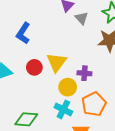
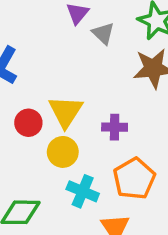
yellow circle: (68, 87) -> (63, 152), moved

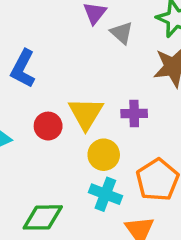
purple cross: (115, 127) -> (134, 113), moved
yellow circle: (63, 152) -> (104, 155), moved

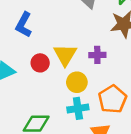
cyan cross: (105, 194) -> (78, 108), turned -30

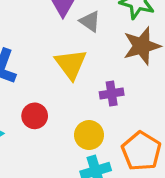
yellow triangle: (65, 55) -> (71, 64), moved

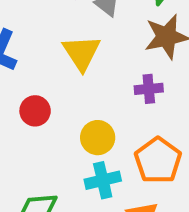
purple cross: (112, 94) -> (149, 89), moved

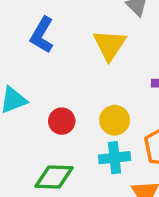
red circle: (35, 111) -> (62, 121), moved

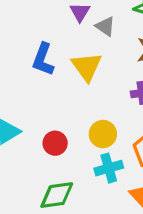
blue L-shape: (42, 35) -> (43, 59), moved

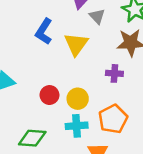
red circle: (55, 143) -> (50, 95), moved

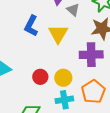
purple cross: (114, 73) -> (91, 55), size x1.6

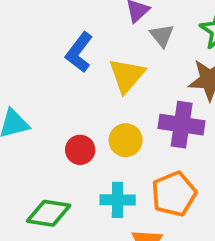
yellow circle: (63, 78) -> (126, 140), moved

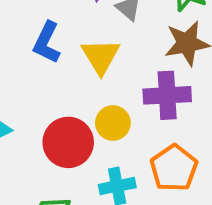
red circle: (80, 150) -> (68, 142), size x1.6

